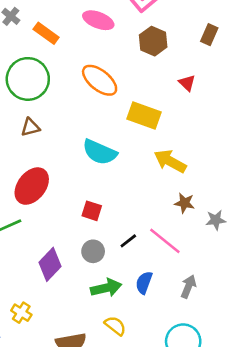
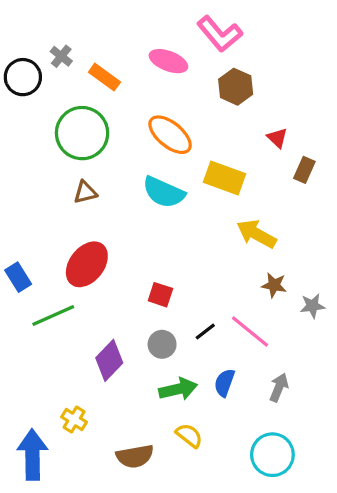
brown rectangle: (209, 35) -> (304, 170), moved
cyan semicircle: (100, 152) -> (164, 192), moved

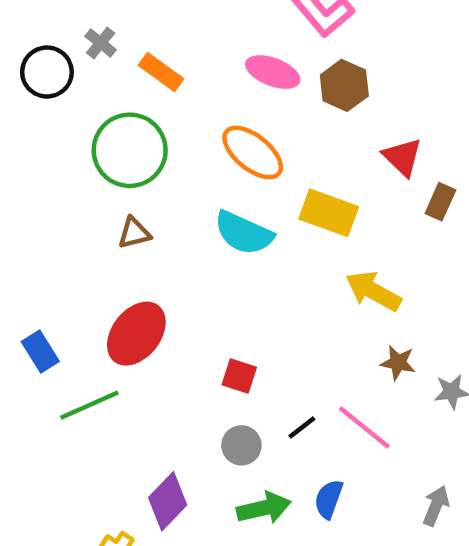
pink ellipse: (168, 61) -> (273, 72), moved
red triangle: (277, 138) -> (402, 157), size x1.4
purple diamond: (109, 360) -> (168, 501), moved
gray arrow: (279, 387) -> (436, 506), moved

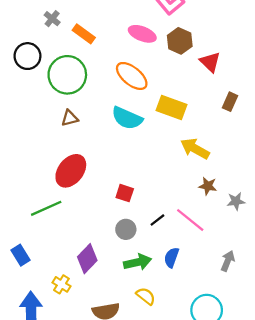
black circle: (47, 72) -> (27, 56), moved
red triangle: (402, 157) -> (210, 62), moved
blue rectangle: (40, 351) -> (20, 255), moved

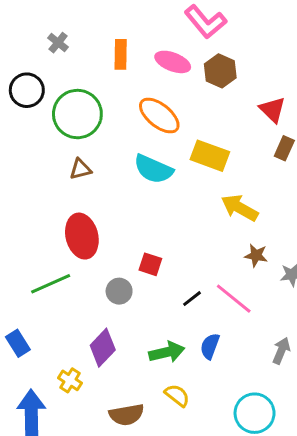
orange rectangle: (84, 34) -> (121, 54), moved, turned 55
red triangle: (210, 62) -> (272, 110), moved
red ellipse: (71, 171) -> (82, 236), turned -52
gray circle: (126, 229) -> (119, 291), moved

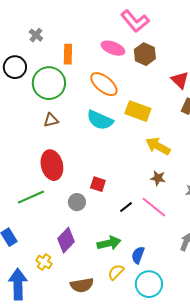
orange rectangle: (121, 54) -> (68, 54), moved
brown star: (256, 255) -> (158, 178), moved
blue semicircle: (210, 346) -> (138, 255), moved
yellow semicircle: (177, 395) -> (116, 272), turned -84
cyan circle: (255, 413) -> (149, 284), moved

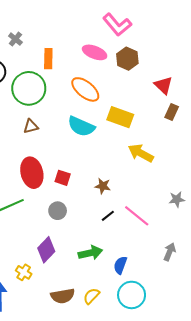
brown star: (158, 178) -> (103, 186), moved
red square: (98, 184) -> (63, 178), moved
yellow semicircle: (116, 272) -> (91, 296), moved

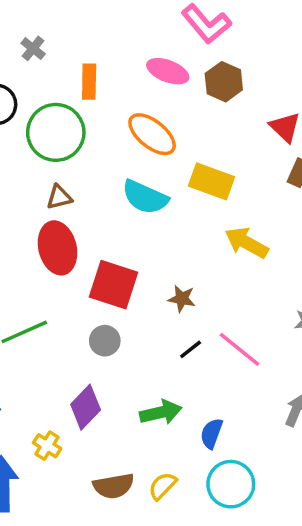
red ellipse: (32, 173) -> (58, 248), moved
red square: (63, 178) -> (114, 285), size x1.8

